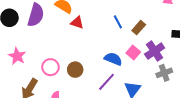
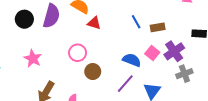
brown rectangle: (139, 28) -> (158, 27), turned 40
pink circle: (50, 67) -> (78, 53), moved

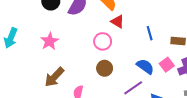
blue line: (136, 22) -> (150, 33), moved
pink circle: (78, 53) -> (103, 41), moved

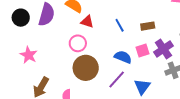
pink square: (167, 65) -> (143, 51), turned 32
brown circle: (105, 68) -> (86, 68), size x1.6

